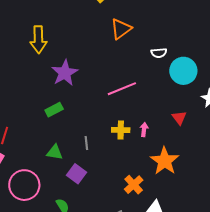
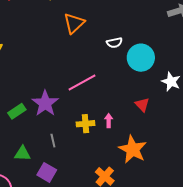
purple star: (65, 73) -> (45, 103), moved

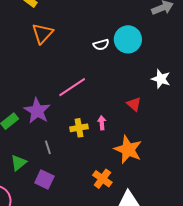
orange triangle: (74, 23) -> (43, 33), moved
cyan circle: (141, 58) -> (128, 39), moved
green triangle: (22, 154) -> (19, 163), turned -36

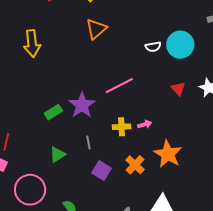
red triangle: (134, 104) -> (178, 89), moved
pink arrow: (102, 123) -> (145, 124), turned 72
orange cross: (102, 179) -> (135, 165), moved
purple square: (44, 180) -> (102, 171), moved

